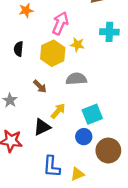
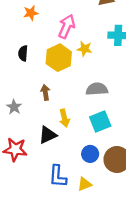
gray semicircle: (76, 79) -> (97, 89), moved
brown arrow: (40, 86) -> (45, 92), turned -144
yellow arrow: (58, 111) -> (64, 118), turned 126
blue circle: (84, 137) -> (90, 154), moved

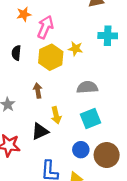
pink arrow: (67, 26) -> (45, 27), moved

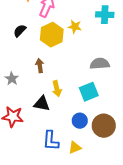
black semicircle: (16, 53) -> (20, 31), turned 40
gray semicircle: (87, 87) -> (100, 64), moved
black triangle: (40, 131) -> (42, 104), turned 36

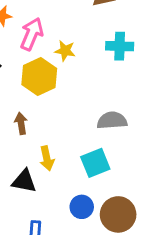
yellow star: (75, 27) -> (65, 51), moved

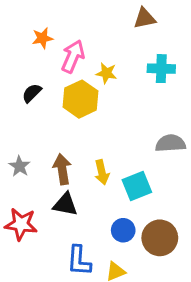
gray semicircle: (112, 120) -> (170, 143), moved
brown arrow: (21, 123) -> (62, 169), moved, size x1.4
yellow arrow: (47, 158) -> (102, 172), moved

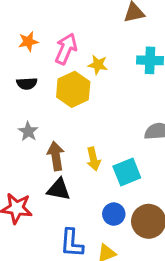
orange star: (42, 38) -> (28, 42), moved
black semicircle: (32, 93) -> (27, 84), turned -138
gray star: (20, 166) -> (28, 131), moved

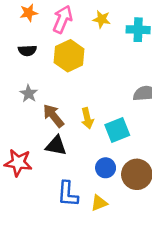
yellow star: (98, 65) -> (102, 19), moved
brown arrow: (56, 156) -> (53, 116), turned -30

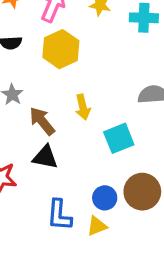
yellow arrow: (87, 118) -> (83, 107), moved
blue circle: (106, 168) -> (105, 198), moved

